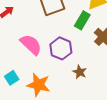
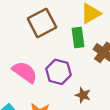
green rectangle: (82, 20) -> (78, 37), turned -30

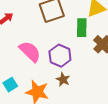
brown star: (83, 95) -> (63, 79), moved

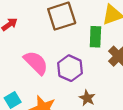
brown star: (63, 79) -> (87, 98), moved

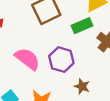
green rectangle: (95, 37) -> (82, 26), turned 72

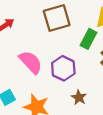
green rectangle: (82, 26) -> (89, 39), turned -48

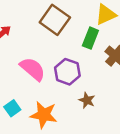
brown square: (57, 18) -> (55, 20), turned -32

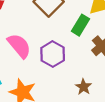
brown star: (87, 100) -> (83, 87), moved

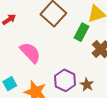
purple hexagon: (53, 54) -> (65, 80), moved

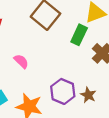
pink semicircle: (30, 53) -> (21, 61), size x0.6

